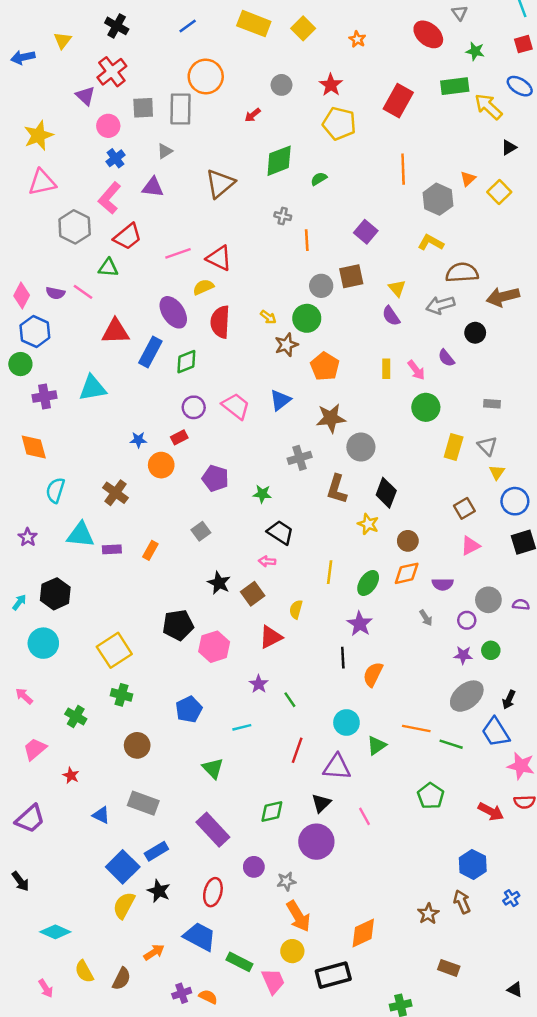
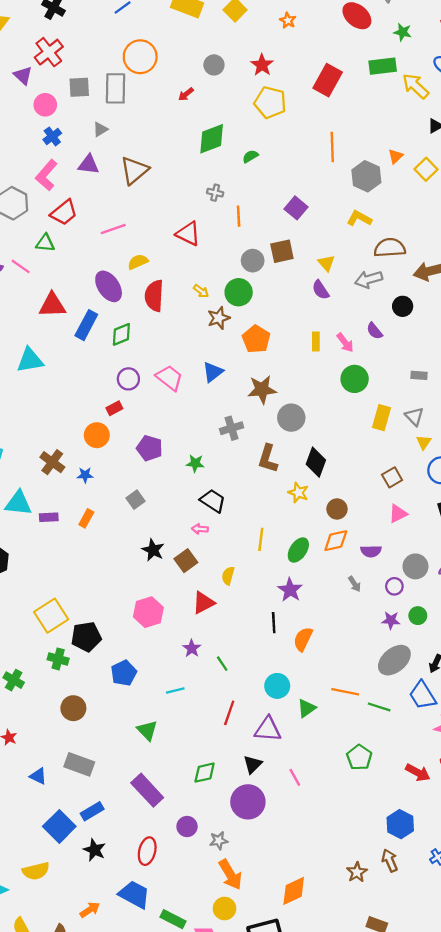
brown triangle: (220, 184) -> (134, 170), moved
red triangle: (219, 258) -> (188, 234), moved
blue star: (138, 440) -> (85, 475), moved
black pentagon: (178, 625) -> (86, 637), moved
yellow semicircle: (124, 905) -> (36, 871), moved, turned -132

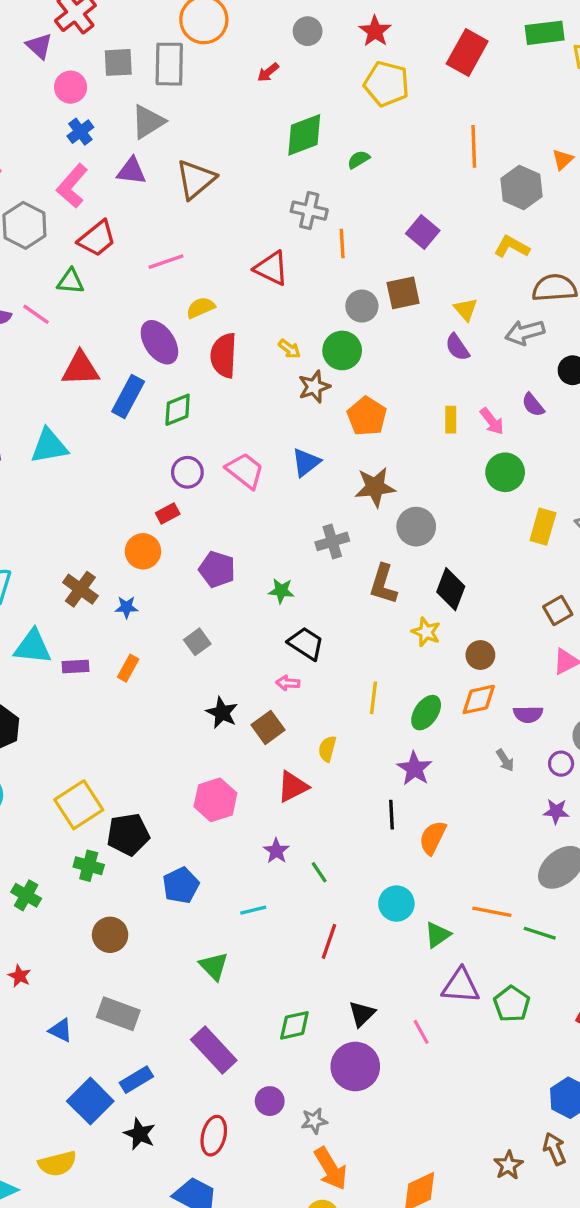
gray triangle: (100, 129) -> (148, 122), size x1.6
gray cross: (215, 193) -> (309, 211), size x1.5
purple triangle: (268, 729) -> (461, 986), moved

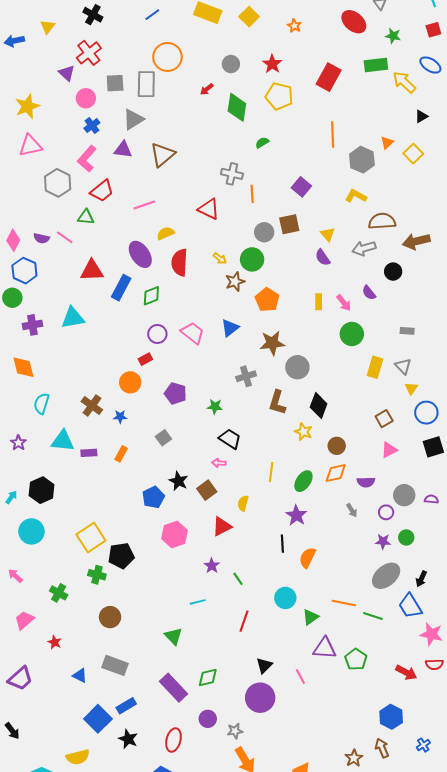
green diamond: (304, 135) -> (237, 107), moved, turned -60
blue pentagon: (181, 885) -> (153, 497), moved
green diamond: (294, 1025) -> (208, 678), moved

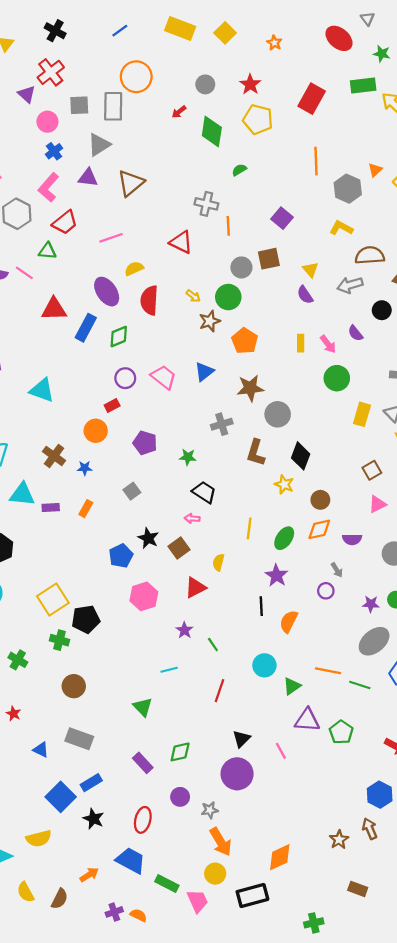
cyan triangle: (73, 318) -> (42, 390), moved, turned 30
purple circle: (386, 512) -> (326, 591), moved
purple rectangle: (174, 688) -> (143, 763), size x0.7

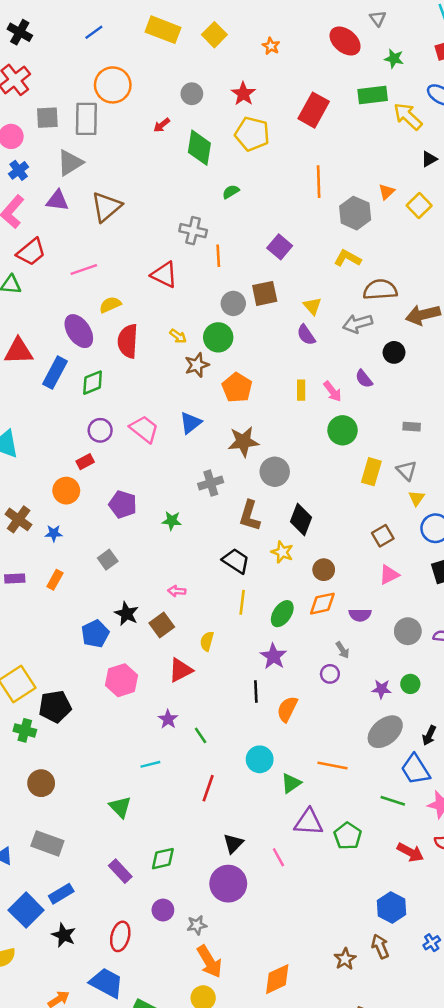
black trapezoid: (204, 492) -> (236, 561), moved
green line: (360, 685) -> (393, 801), moved

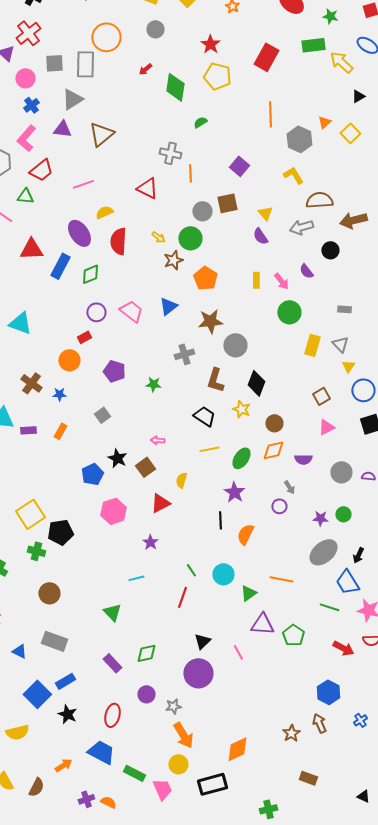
gray circle: (192, 94) -> (155, 29), moved
yellow L-shape: (348, 258) -> (293, 175), turned 30
yellow line: (242, 602) -> (209, 449), turned 72
green line: (201, 735) -> (191, 570), moved

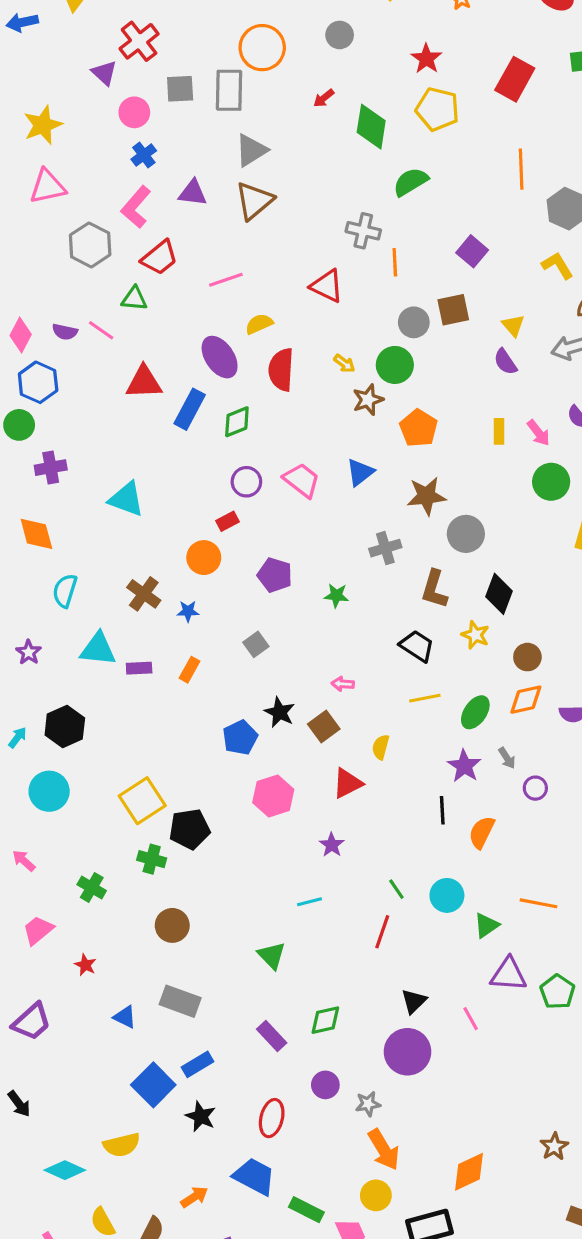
gray triangle: (72, 99) -> (251, 150), moved
green semicircle: (200, 122) -> (411, 182), size x1.6
gray arrow: (289, 487) -> (507, 758), moved

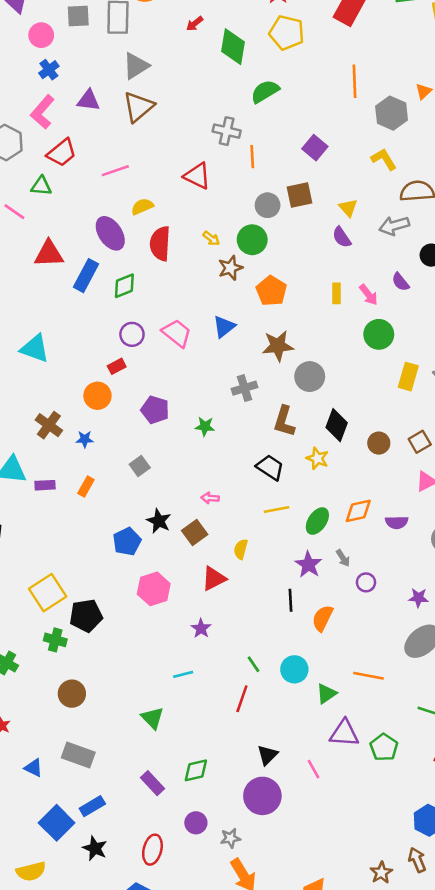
brown circle: (527, 657) -> (379, 443), moved

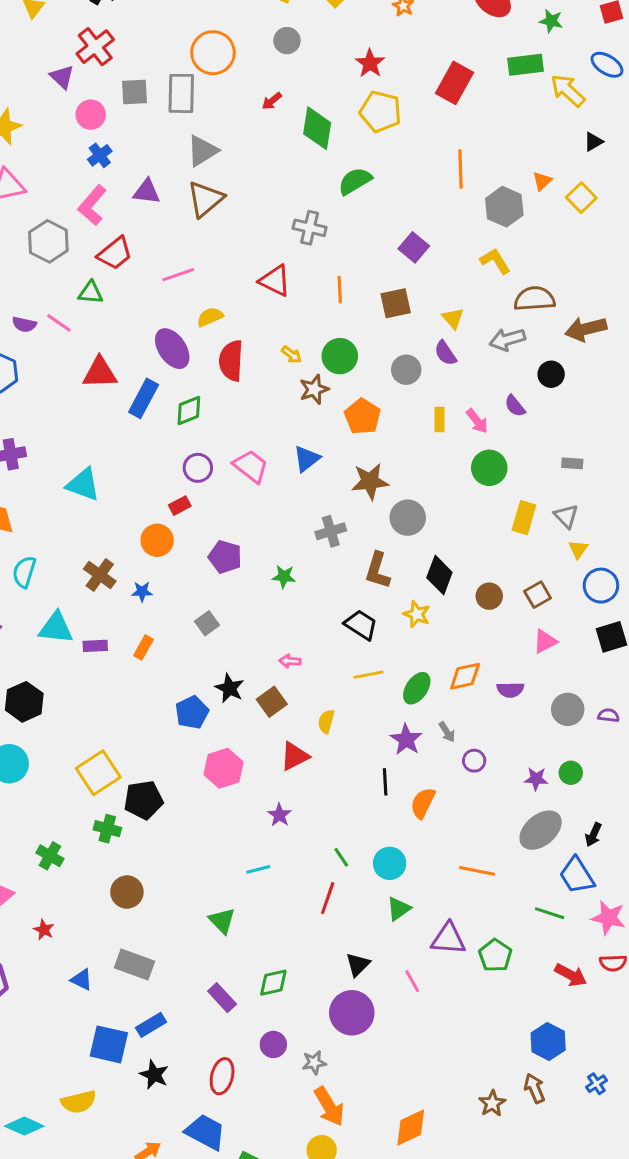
orange line: (252, 157) -> (340, 290), moved
gray circle: (268, 205) -> (406, 370), moved
green triangle: (326, 694) -> (399, 909), moved
blue square: (57, 823) -> (109, 1044), turned -32

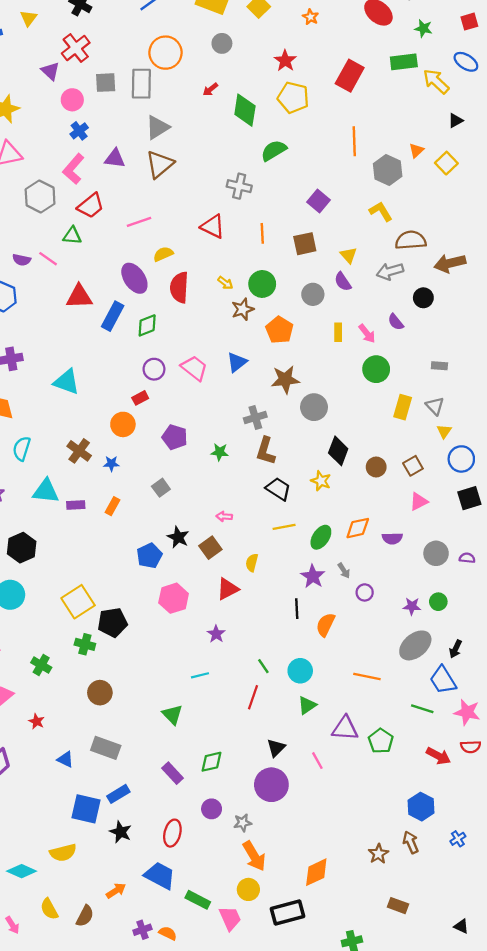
brown L-shape: (378, 570) -> (266, 451), moved

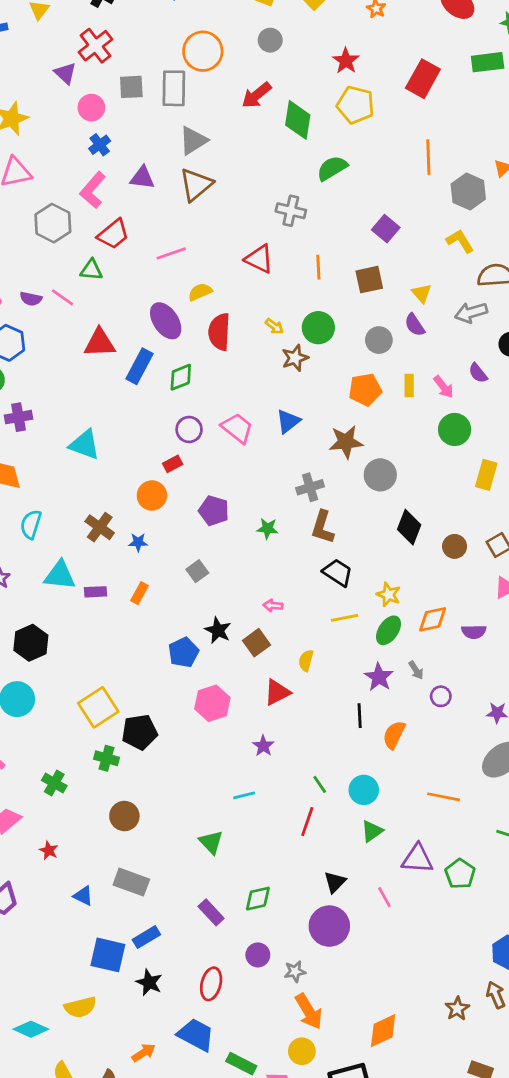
red arrow: (210, 89) -> (256, 95), size x1.6
orange pentagon: (279, 330) -> (365, 390), moved, turned 30
yellow star: (321, 481) -> (389, 595), moved

